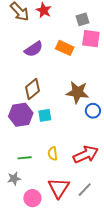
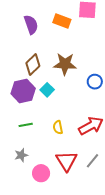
purple semicircle: (34, 49) -> (31, 25), turned -72
brown star: (77, 92) -> (65, 64), moved
cyan square: (45, 115) -> (47, 90), turned -32
green line: (25, 158) -> (26, 125), moved

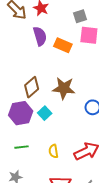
purple semicircle: (31, 25) -> (40, 36), moved

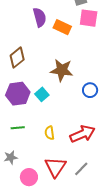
brown diamond: (32, 87) -> (17, 58), moved

